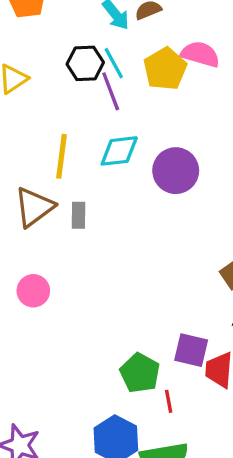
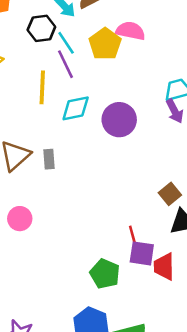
black hexagon: (85, 63) -> (41, 28), moved
yellow line: (62, 156) -> (42, 87), moved
red line: (169, 401) -> (132, 234), moved

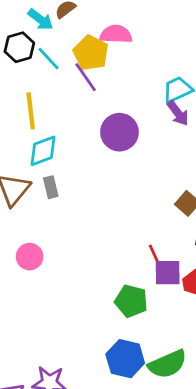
purple line: (66, 64) -> (86, 77), moved
cyan diamond: (76, 108) -> (43, 151), moved

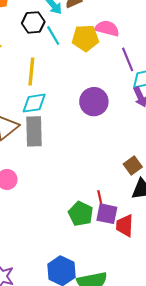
yellow pentagon: (91, 53) -> (85, 38), turned 30
purple line: (86, 77) -> (128, 59), moved
gray rectangle: (51, 187) -> (34, 131), size x1.8
green pentagon: (131, 301) -> (81, 214), moved

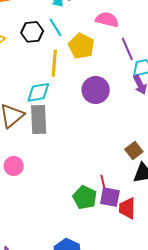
black hexagon: (33, 22) -> (32, 32), moved
yellow pentagon: (85, 38) -> (81, 46), moved, turned 30
yellow line: (31, 71) -> (54, 63), moved

